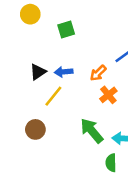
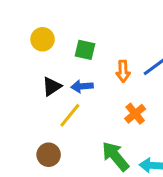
yellow circle: (30, 14) -> (43, 39), moved
green square: (66, 30) -> (85, 50), moved, turned 30
orange arrow: (98, 73) -> (123, 71), moved, turned -48

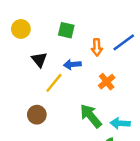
yellow circle: (43, 39) -> (21, 29), moved
black triangle: (52, 86) -> (39, 60), turned -35
blue arrow: (82, 86) -> (72, 64), moved

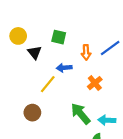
black triangle: (39, 60) -> (35, 52), moved

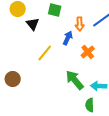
blue arrow: (64, 68) -> (68, 38), moved, turned 120
brown circle: (32, 113) -> (13, 79), moved

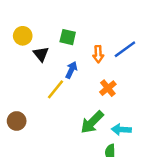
blue arrow: (68, 38) -> (71, 70), moved
green arrow: (75, 80) -> (92, 122), turned -95

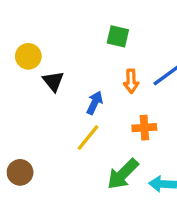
green square: (68, 37) -> (118, 36), moved
orange cross: (108, 88) -> (144, 128), turned 35
yellow line: (56, 89) -> (88, 138), moved

